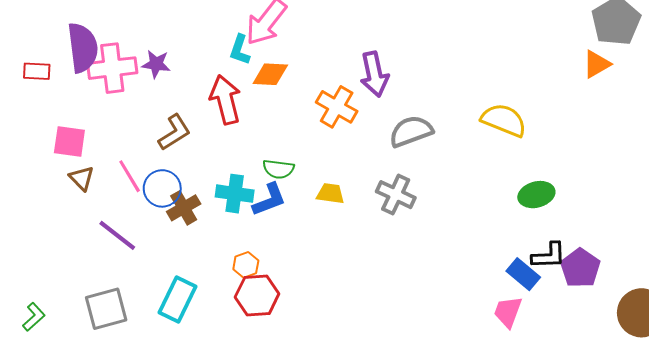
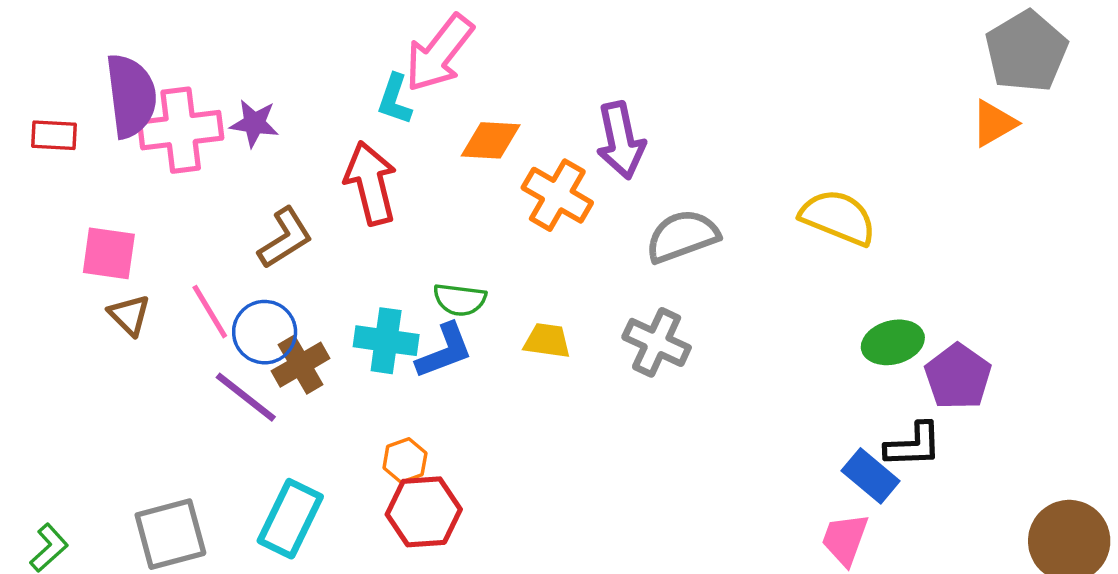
orange diamond: (270, 74) -> (491, 140), moved
purple line: (117, 235) -> (246, 397), moved
purple pentagon: (580, 268) -> (958, 377), moved

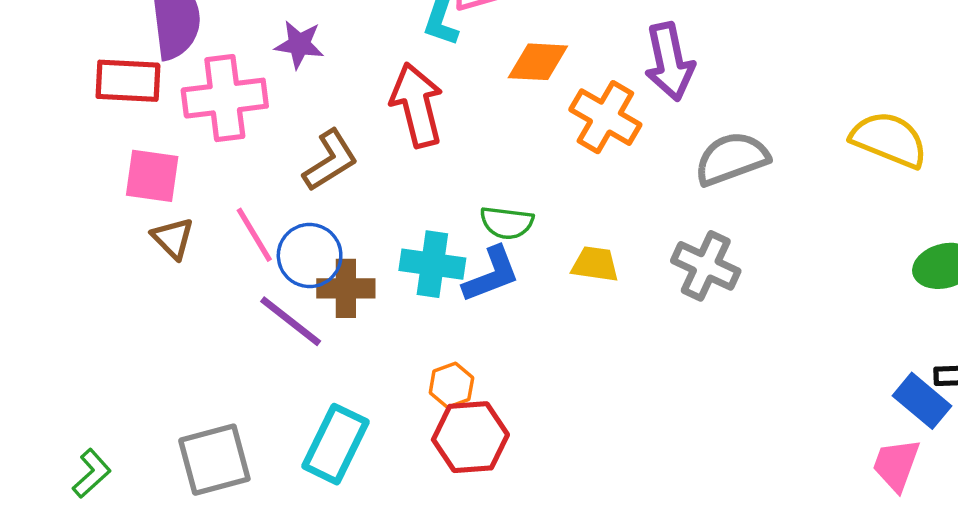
pink cross: (181, 130) -> (225, 98), moved
red rectangle: (54, 135) -> (128, 81), moved, size x1.4
brown cross: (301, 365) -> (346, 288), turned 30

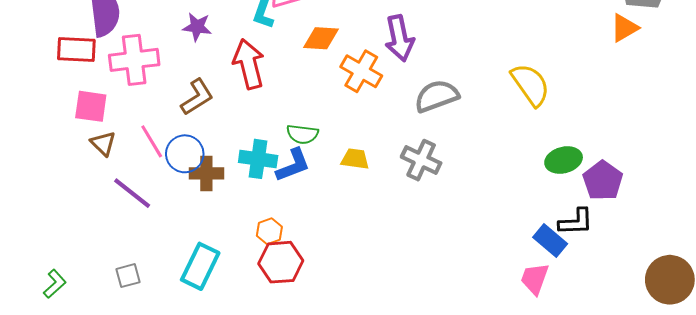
purple star: (299, 44) -> (197, 27), moved
yellow semicircle: (889, 140) -> (530, 85), turned 33
purple line: (291, 321) -> (132, 193), moved
gray square: (214, 460) -> (128, 276), size x0.6

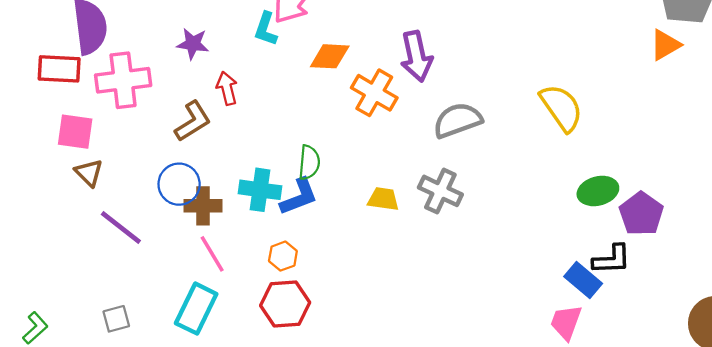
red arrow: (249, 64) -> (227, 88), moved, size x0.6
green semicircle: (302, 134) -> (309, 162), turned -92
pink line: (152, 141) -> (212, 254), moved
yellow trapezoid: (355, 159) -> (383, 199), moved
orange hexagon: (269, 231) -> (283, 256), moved

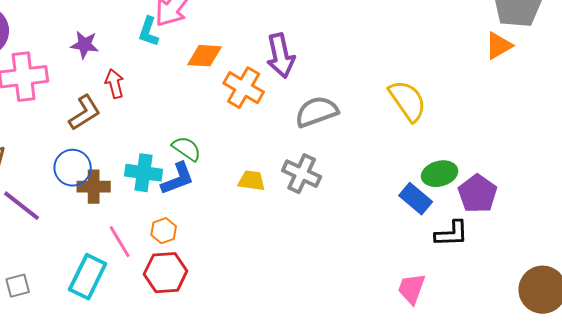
green semicircle: (309, 162) -> (187, 149), turned -60
pink line: (212, 254) -> (120, 242), moved
blue rectangle: (583, 280) -> (416, 199), moved

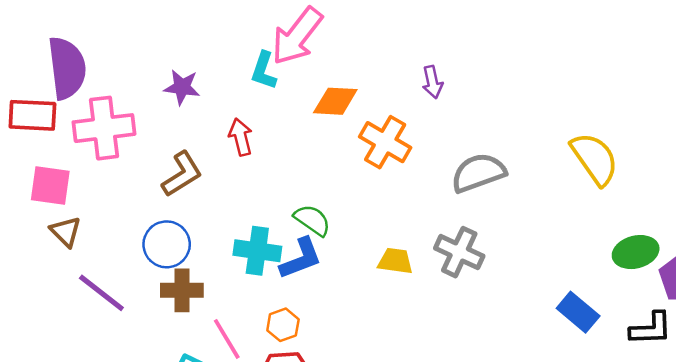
purple arrow: (281, 56) -> (432, 82), moved, size x0.6
red arrow: (115, 84) -> (241, 137), moved
brown cross: (94, 187) -> (182, 290), moved
blue rectangle: (416, 199) -> (578, 312), moved

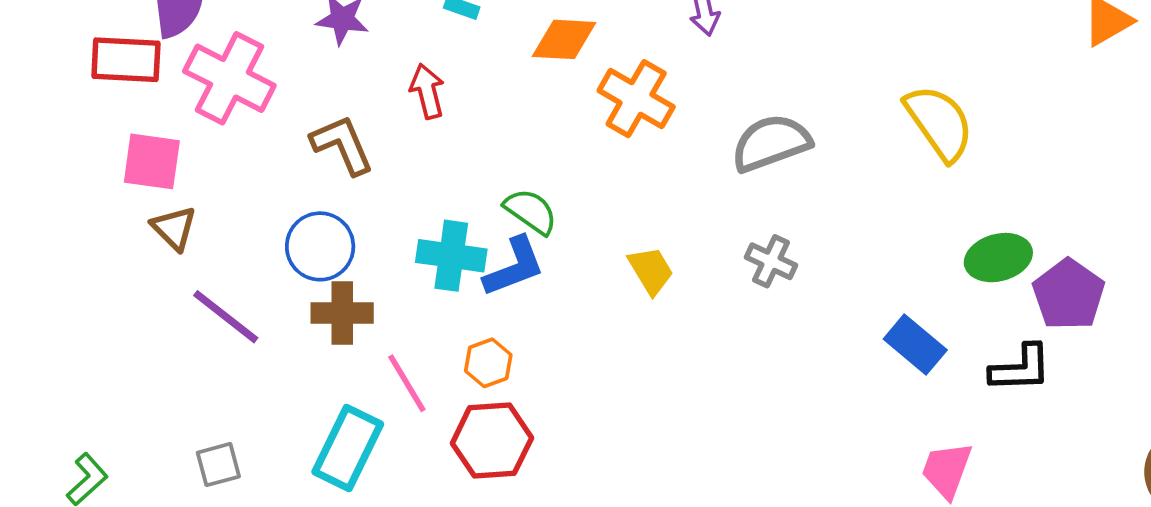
pink cross: (104, 128) -> (229, 78), turned 34
brown L-shape: (182, 174) -> (342, 145), turned -81
gray cross: (459, 252) -> (771, 261), moved, size x0.7
yellow trapezoid: (395, 261) -> (651, 270), turned 51

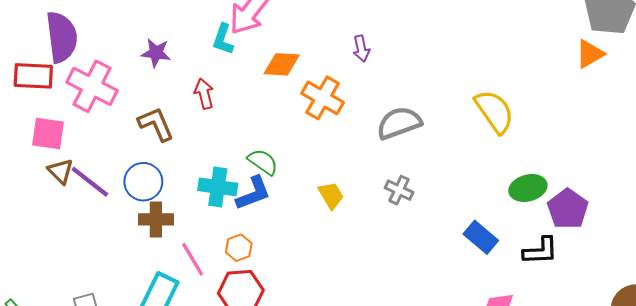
purple line: (226, 317) -> (90, 182), moved

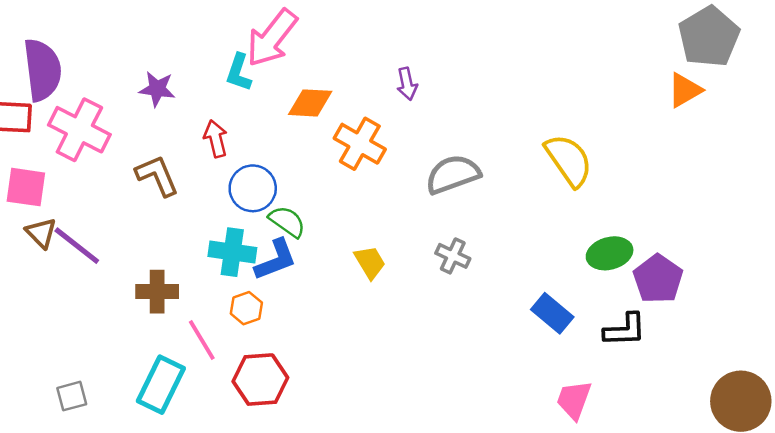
blue circle: (143, 182) -> (253, 188), moved
orange hexagon: (239, 248) -> (246, 308), moved

